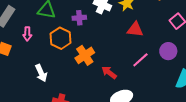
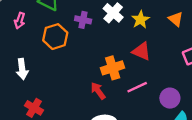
purple circle: (168, 51) -> (170, 98), moved
orange cross: (85, 55) -> (113, 68), moved

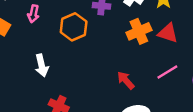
orange cross: (113, 68) -> (139, 31), moved

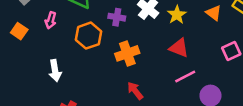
orange cross: (139, 31) -> (127, 53), moved
pink line: (167, 72) -> (185, 76), moved

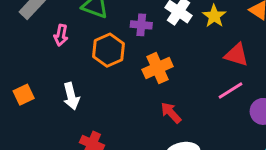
orange square: (19, 31) -> (24, 95), moved, turned 35
red triangle: (179, 48) -> (236, 55), moved

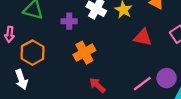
orange hexagon: (108, 50) -> (33, 53), moved
pink line: (230, 91) -> (142, 84), moved

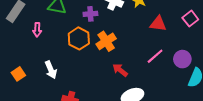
orange hexagon: (33, 53) -> (79, 38), moved
pink line: (142, 84) -> (155, 56), moved

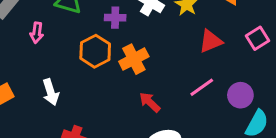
red triangle: (158, 24) -> (211, 41), turned -36

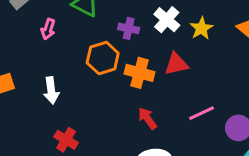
red triangle: (211, 41) -> (176, 64), moved
orange cross: (134, 59) -> (140, 73), turned 32

